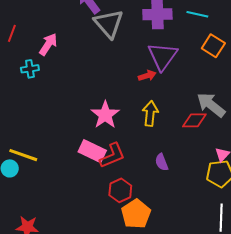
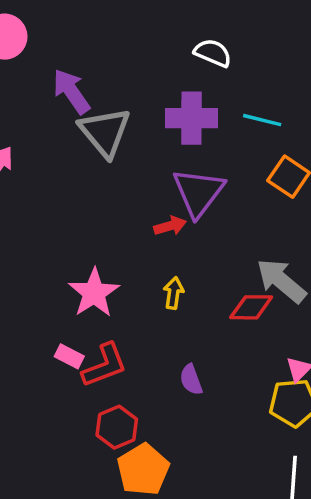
yellow arrow: (150, 114) -> (174, 293), size x0.7
pink rectangle: (92, 151) -> (69, 356), size x0.6

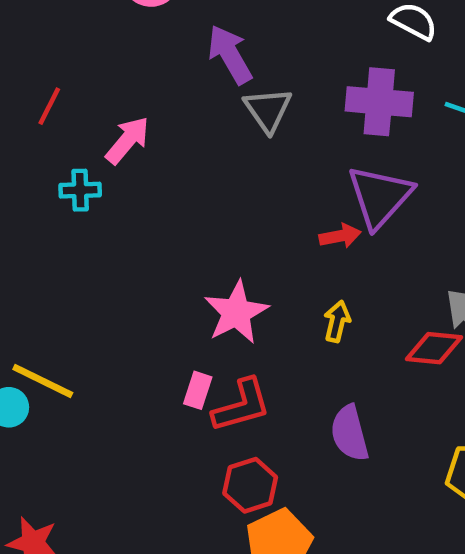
gray triangle: (105, 132) -> (268, 110), size x0.7
pink rectangle: (69, 356) -> (198, 390), turned 76
purple semicircle: (191, 380) -> (350, 433), size x1.4

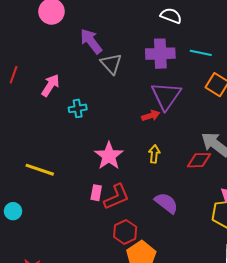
cyan cross: (80, 190) -> (78, 108), moved
yellow line: (43, 381) -> (40, 170), moved
purple semicircle: (350, 433) -> (166, 203), turned 150

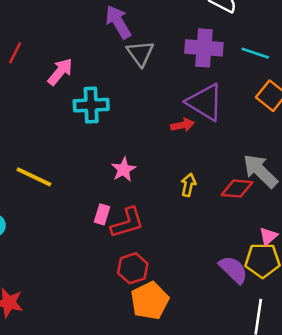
purple triangle: (166, 96) -> (205, 102), turned -40
cyan cross: (78, 108) -> (91, 105), size x1.5
yellow arrow: (154, 154) -> (188, 185), moved
pink star: (109, 156) -> (124, 170), size x0.7
purple semicircle: (166, 203) -> (233, 270), moved

